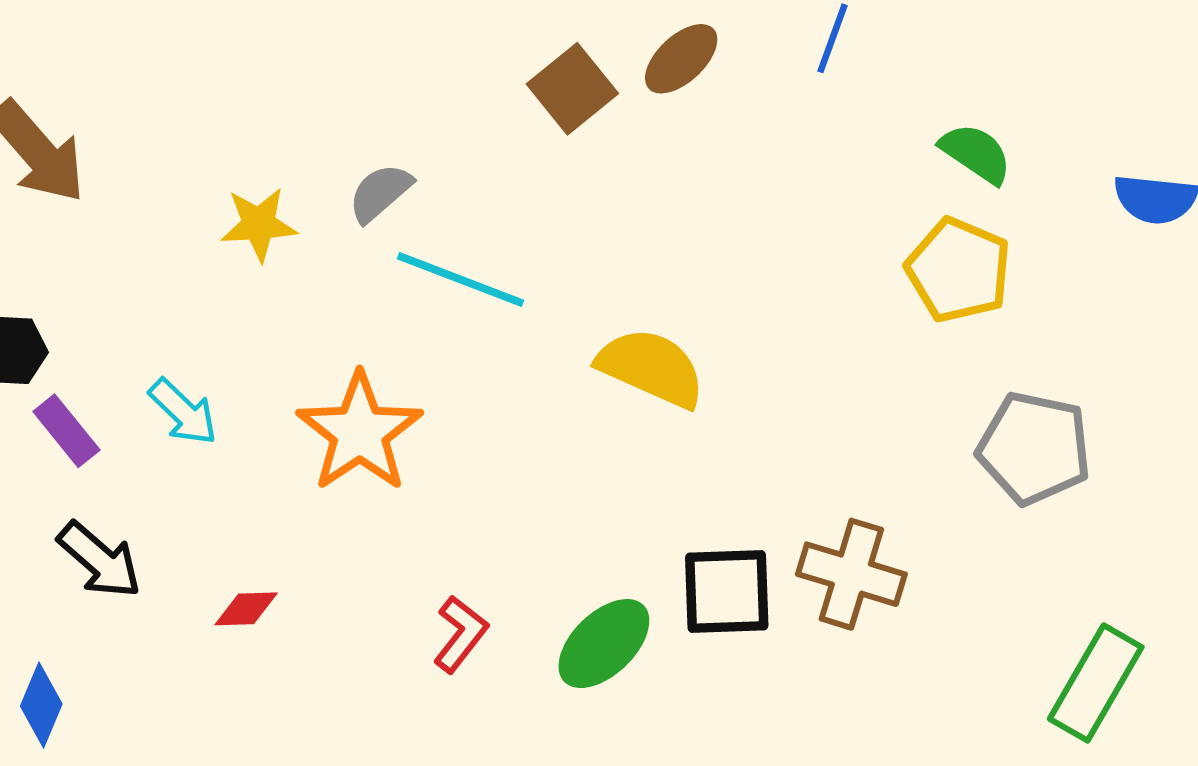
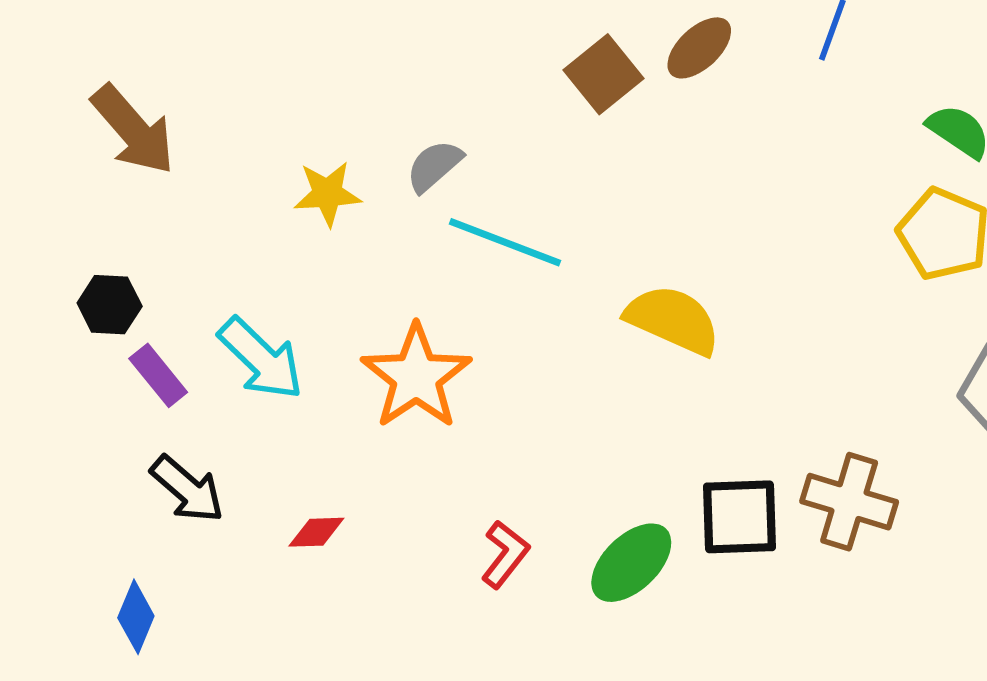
cyan arrow: (183, 412) -> (261, 359), size x1.4

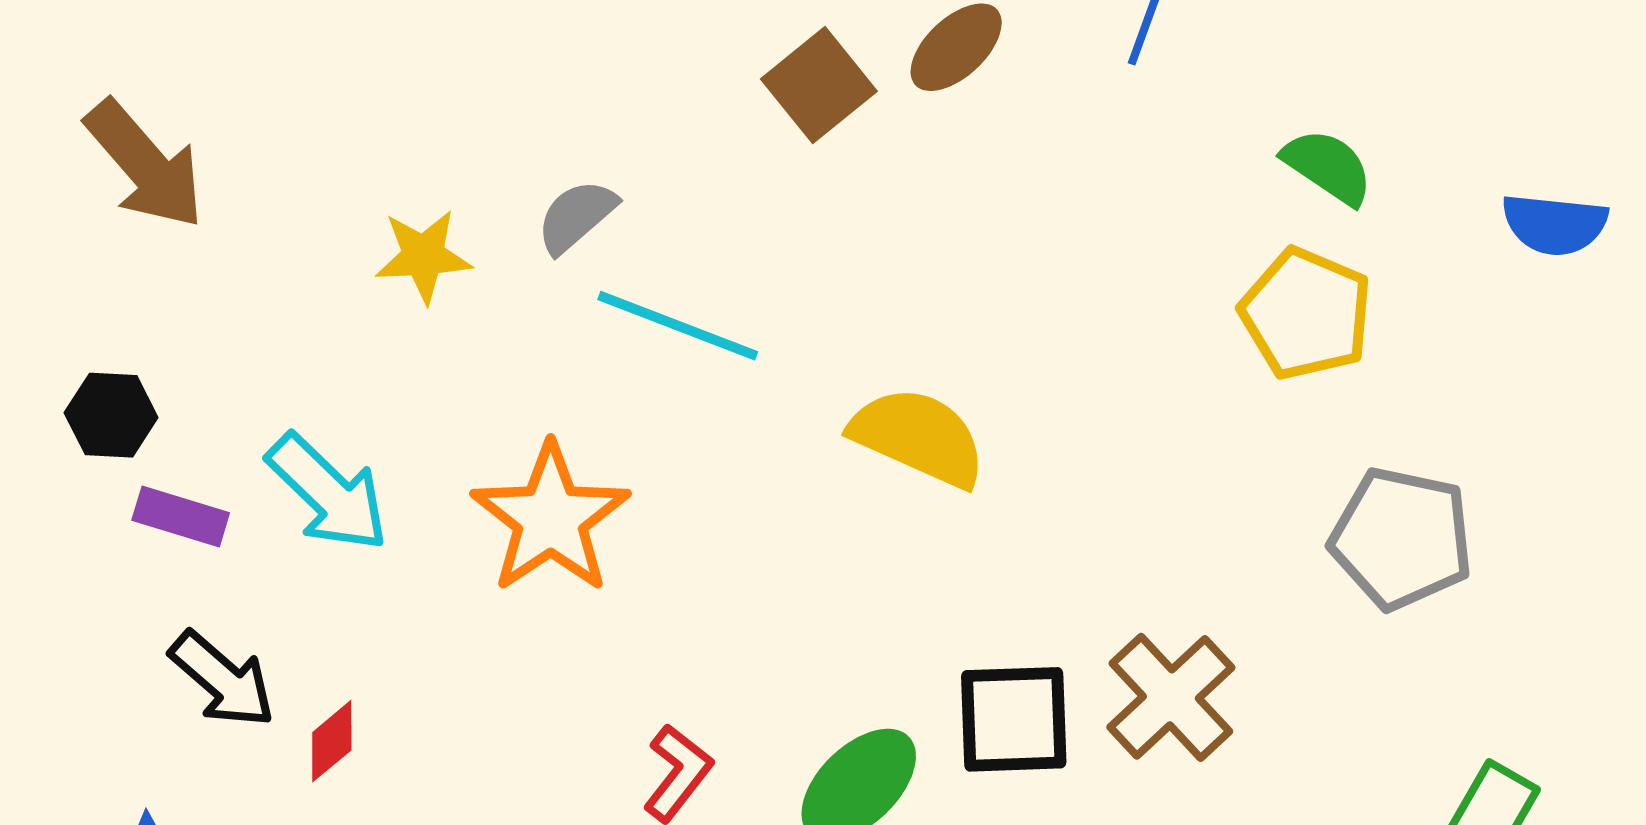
purple rectangle: (158, 375) -> (181, 516), turned -34
brown cross: (849, 502) -> (1171, 697), turned 30
red diamond: (316, 532) -> (332, 741), moved, turned -38

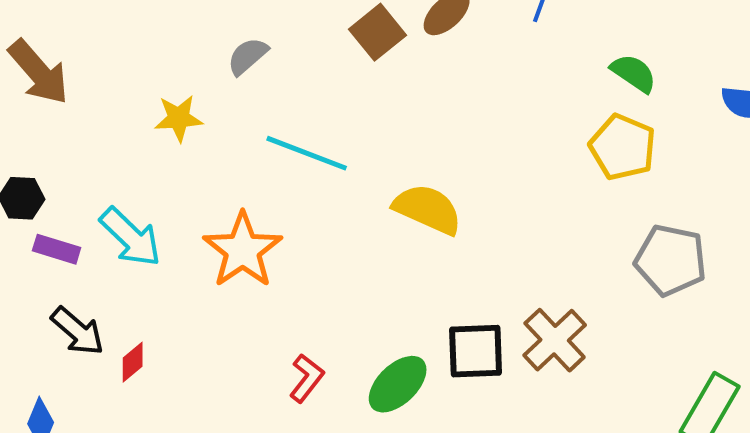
gray semicircle: (576, 216) -> (248, 56), moved

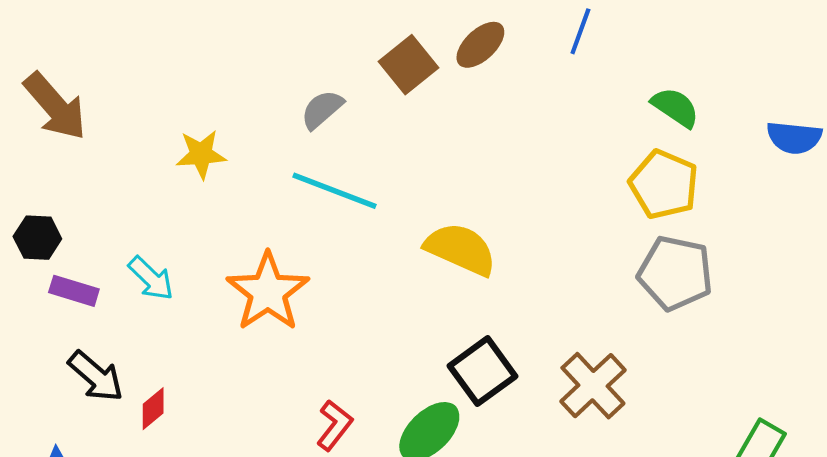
gray semicircle: (248, 56) -> (322, 109), moved
cyan arrow: (131, 237) -> (151, 278), size x0.7
gray pentagon: (671, 260) -> (675, 273), moved
black square: (476, 351) -> (482, 371), moved, turned -34

